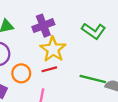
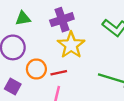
red line: (49, 69) -> (59, 73), moved

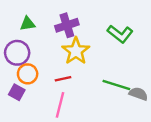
orange circle: (36, 69) -> (28, 74), moved

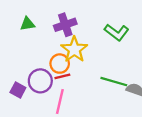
purple circle: (17, 53) -> (40, 81), moved
orange circle: (28, 74) -> (60, 64), moved

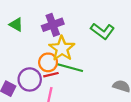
green triangle: (27, 24) -> (16, 25), turned 40
green line: (114, 82) -> (70, 68), moved

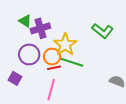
purple cross: (53, 25) -> (40, 28), moved
purple circle: (30, 79) -> (29, 54), moved

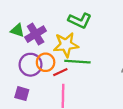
green L-shape: (102, 31) -> (80, 20), moved
yellow star: (65, 45) -> (66, 45), turned -30
orange circle: (52, 57) -> (46, 62), moved

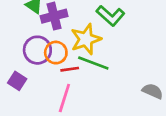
yellow star: (66, 45) -> (86, 39), turned -30

